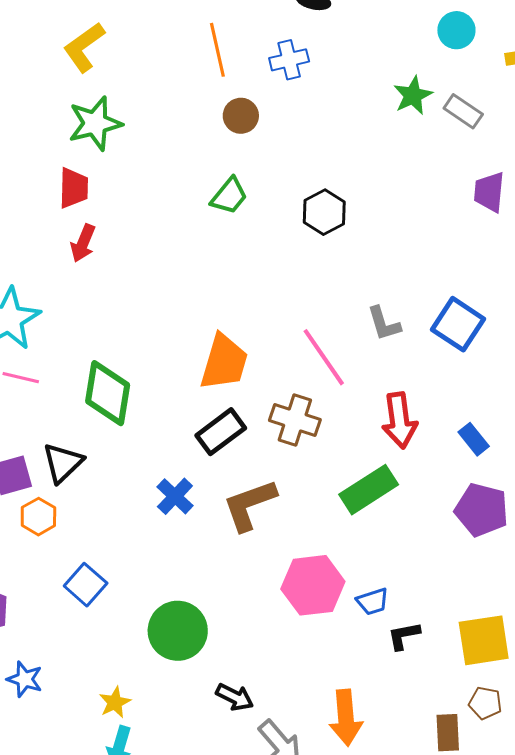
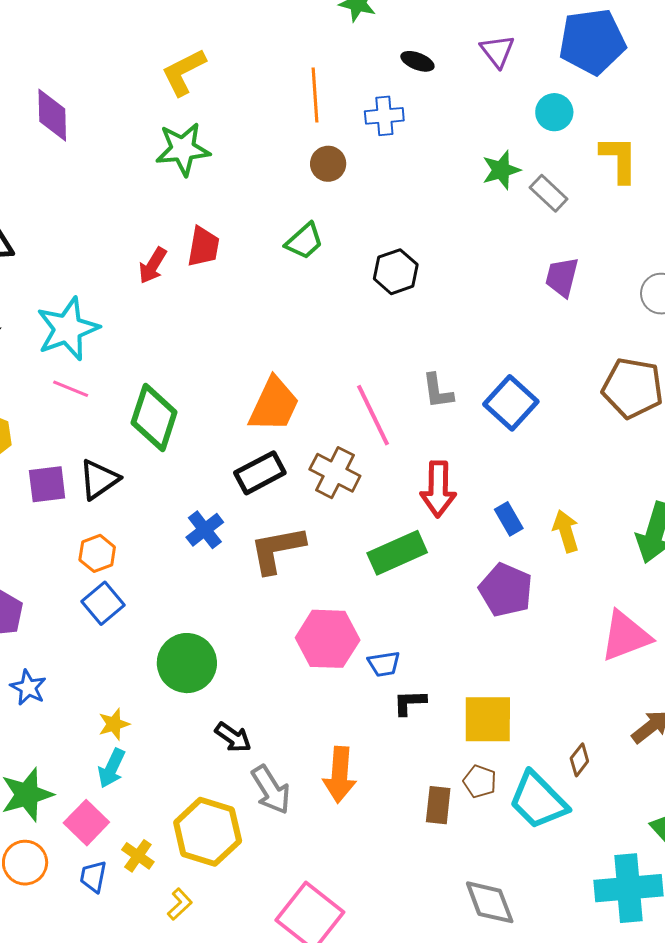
red trapezoid: (74, 188) -> (203, 247), moved
orange hexagon: (38, 517) -> (97, 553), moved

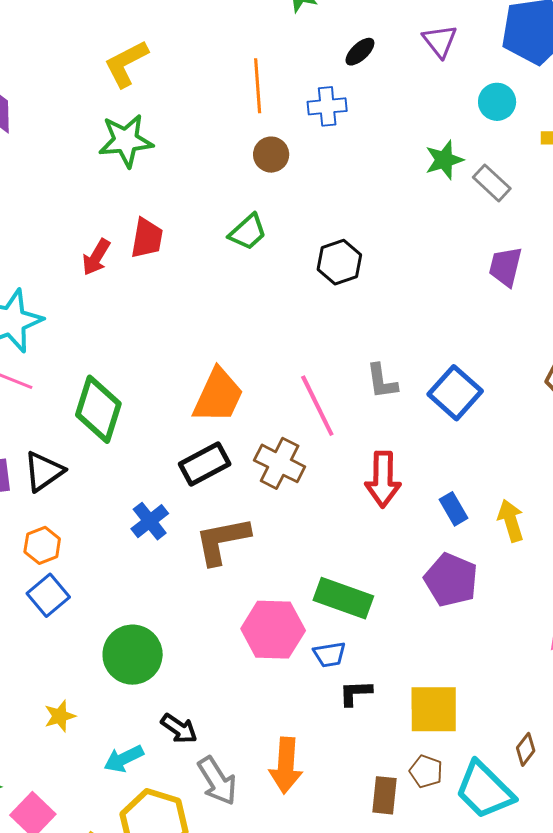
black ellipse: (417, 61) -> (360, 52), turned -64
green rectangle: (397, 553) -> (343, 598), moved, turned 44
cyan arrow: (112, 768) -> (124, 759), moved, turned 39

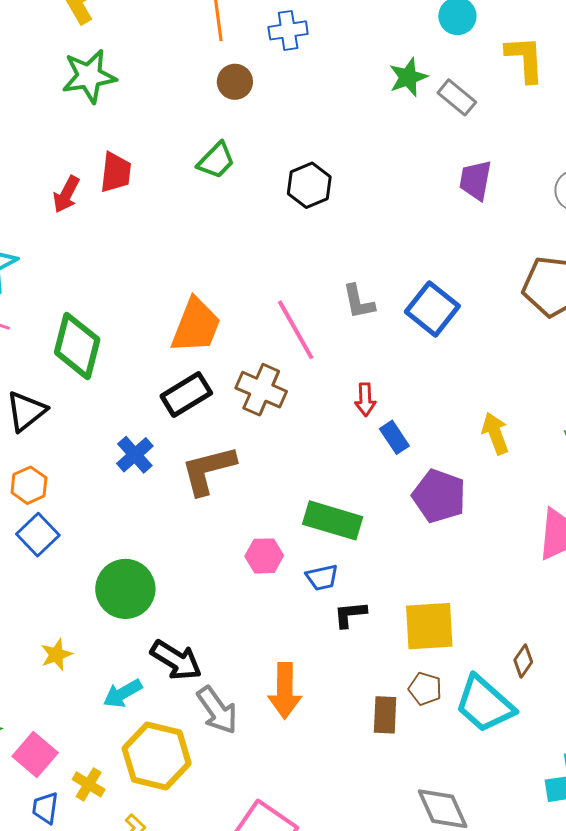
red arrow: (383, 479) -> (365, 400), size x0.6
blue rectangle: (454, 509) -> (394, 437), moved
pink hexagon: (273, 630) -> (264, 556), size x0.6
black arrow: (179, 729) -> (176, 660), size x1.4

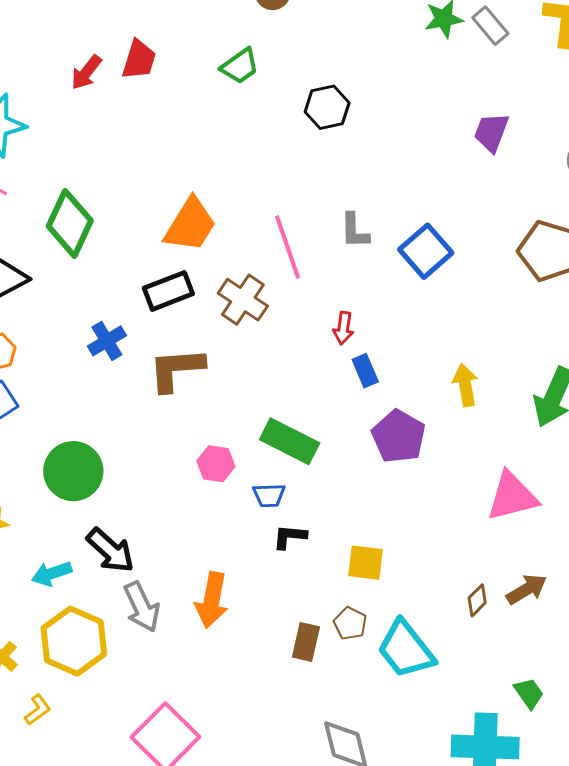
gray rectangle: (457, 97) -> (490, 26), moved
yellow square: (429, 626) -> (365, 563), size x0.7
brown diamond: (523, 661) -> (477, 600), moved

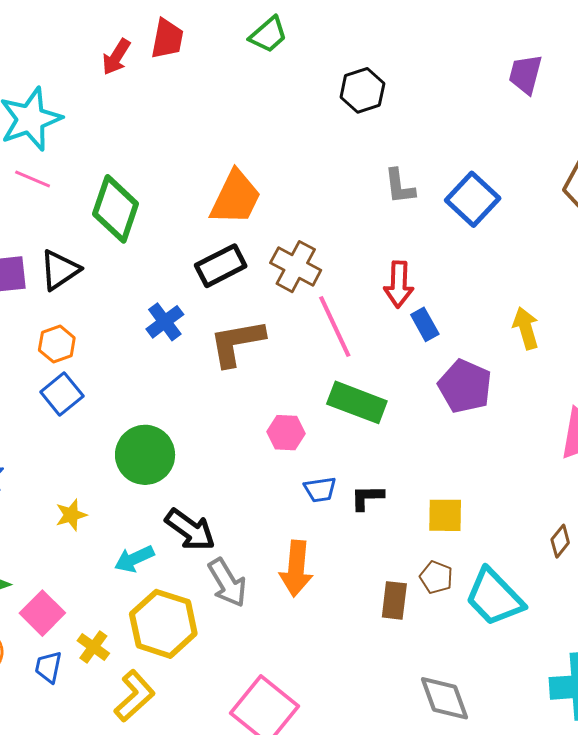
black hexagon: (327, 107) -> (362, 90), moved
pink line: (288, 247) -> (335, 326), moved
red arrow: (343, 328) -> (399, 284), size x1.4
blue trapezoid: (269, 495) -> (320, 490), moved
yellow L-shape: (38, 710) -> (134, 696), size x1.6

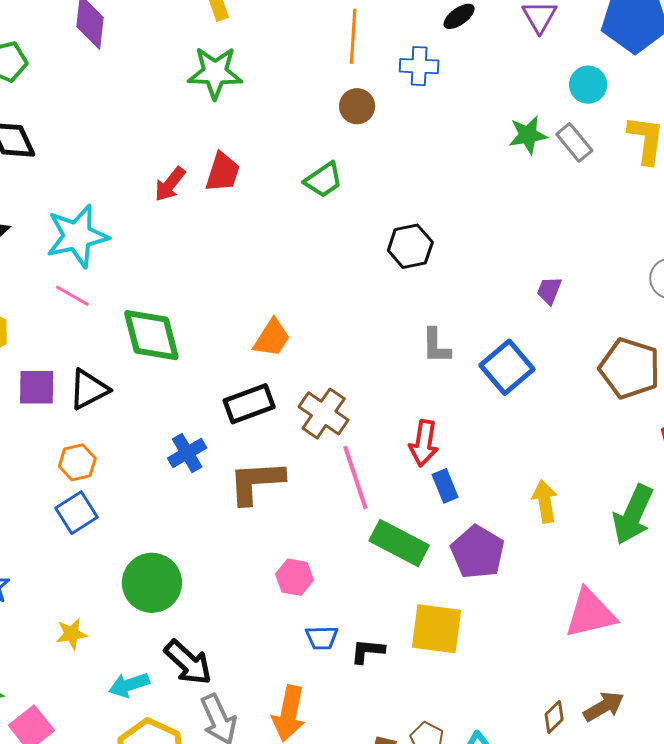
purple trapezoid: (525, 74) -> (549, 291), moved, size x0.7
orange trapezoid: (236, 198) -> (272, 338), size x0.7
green diamond: (116, 209) -> (151, 335), turned -40
green rectangle: (357, 402) -> (399, 543), moved
yellow square: (445, 515) -> (437, 629), moved, size x1.4

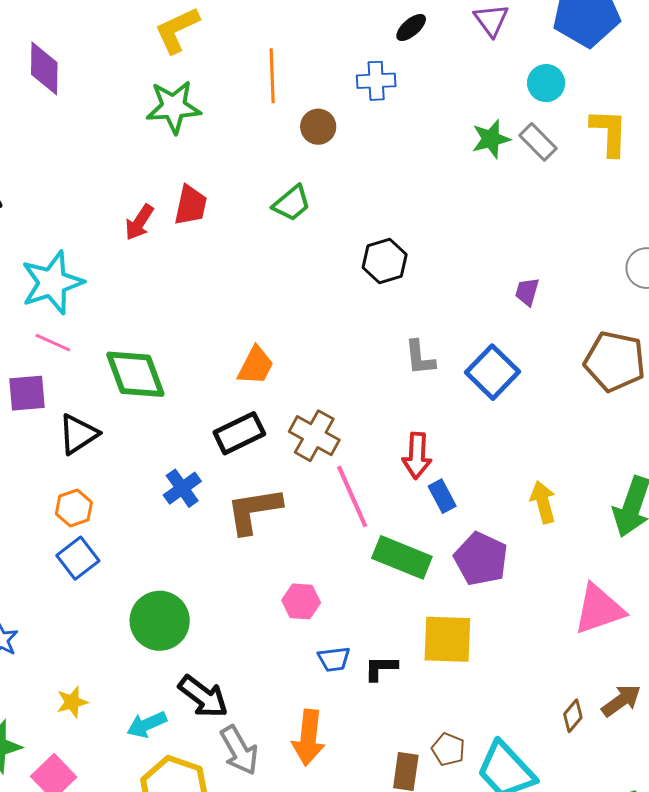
orange line: (353, 36) -> (272, 76), moved
purple square: (37, 387) -> (27, 393), moved
yellow star: (72, 634) -> (72, 702), moved

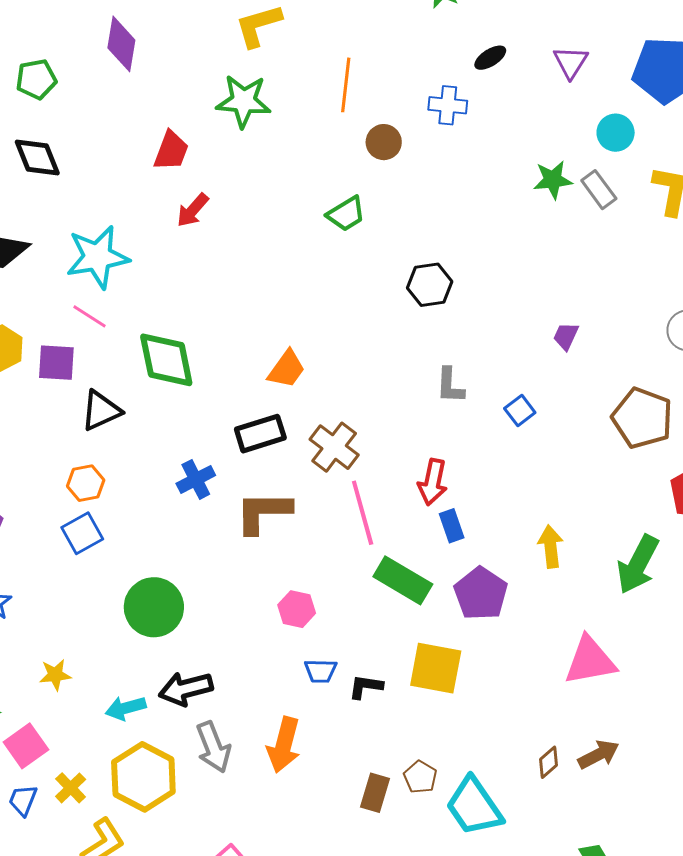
red trapezoid: (191, 205) -> (171, 151), moved
blue square: (493, 372) -> (520, 411), size x0.6
black arrow: (203, 697) -> (186, 689), turned 120

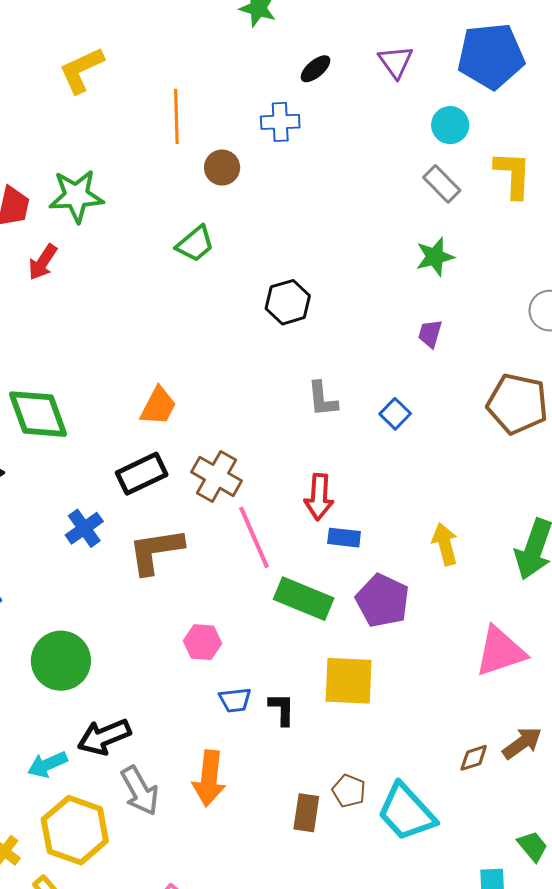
green star: (244, 101) -> (76, 196), moved
green star: (553, 180) -> (435, 257), moved
blue rectangle: (452, 526) -> (344, 538), turned -56
black L-shape: (366, 687) -> (282, 709), turned 90
brown diamond: (549, 762) -> (474, 758), turned 32

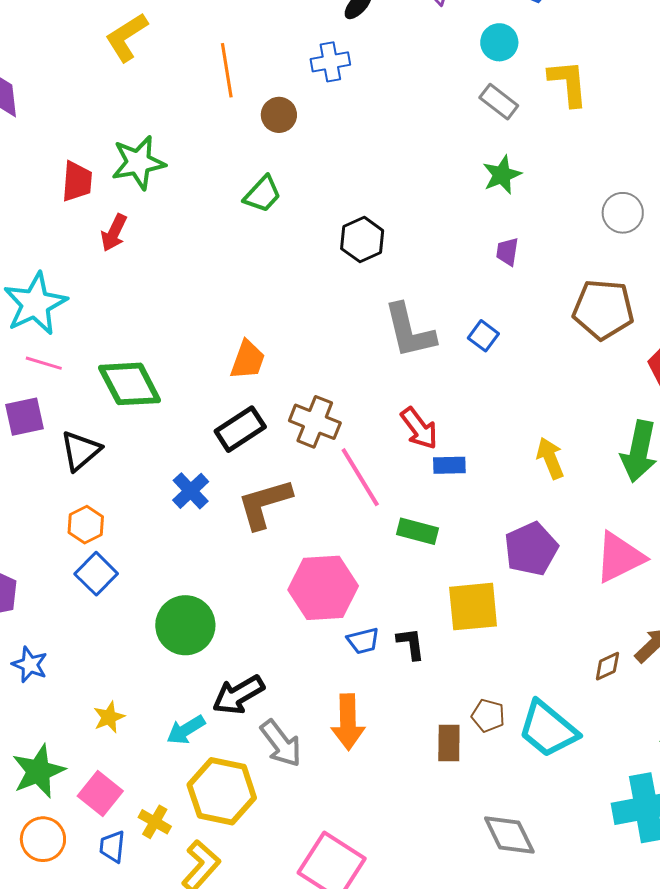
gray L-shape: (322, 399) -> (409, 331), size x1.6
red arrow: (319, 497) -> (419, 428), turned -33
green rectangle: (304, 599) -> (417, 531), size x0.7
purple pentagon: (383, 601) -> (531, 549), moved, turned 30
pink hexagon: (202, 642) -> (323, 588), size x1.8

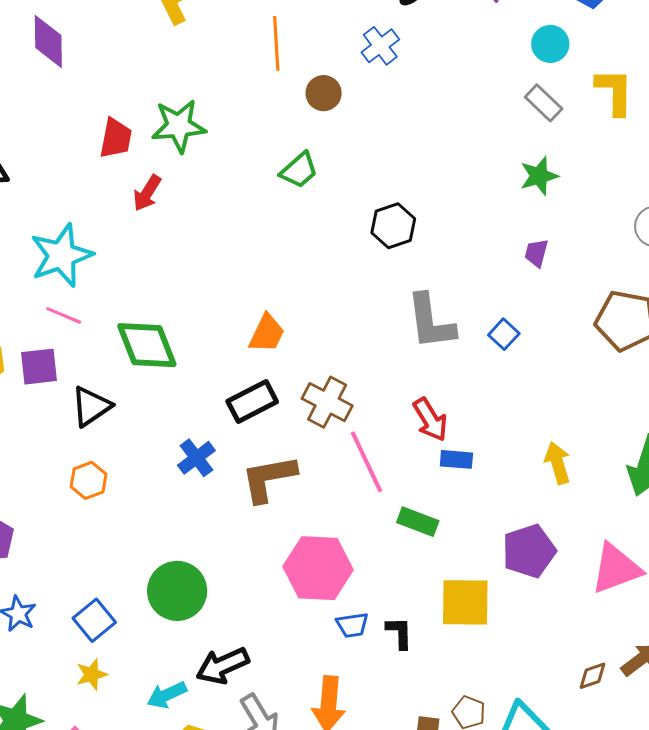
blue cross: (330, 62) -> (380, 46), turned -33
blue square: (96, 574) -> (94, 620), moved

